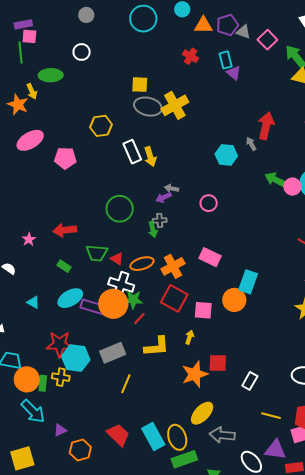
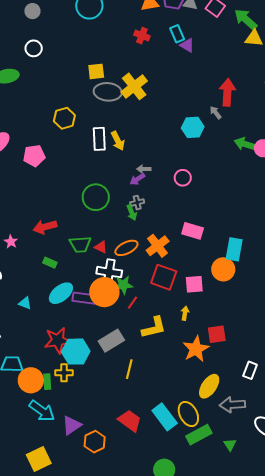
white rectangle: (132, 152) -> (99, 139), turned 30
white rectangle: (250, 381) -> (250, 370), moved
purple triangle: (60, 430) -> (72, 425), size x1.5

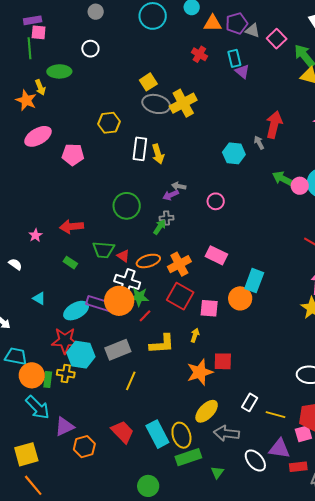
yellow square: (96, 71) -> (148, 82), turned -36
green arrow: (132, 213) -> (160, 227), turned -133
cyan ellipse: (61, 293) -> (76, 311), moved

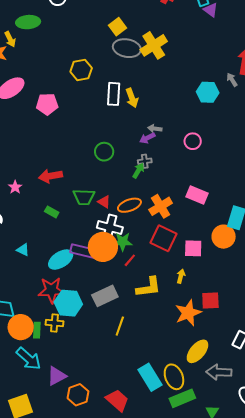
green circle: (127, 206) -> (104, 152), size x0.7
red trapezoid: (122, 432) -> (117, 400), moved

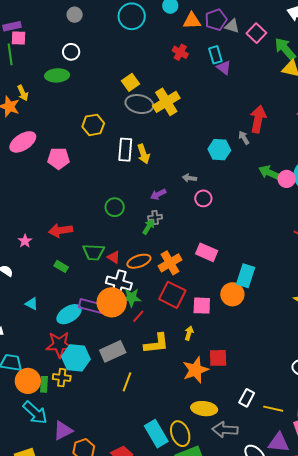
green ellipse: (28, 22) -> (57, 75), moved
gray arrow: (155, 129) -> (189, 178), moved
yellow ellipse: (197, 351) -> (204, 409), turned 55

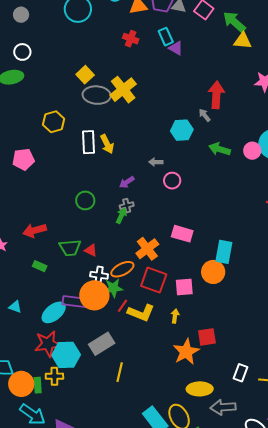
green arrow: (269, 173) -> (220, 149), moved
orange ellipse: (139, 261) -> (122, 269), moved
white cross: (119, 283) -> (99, 275), size x0.7
yellow L-shape: (156, 344) -> (141, 313), moved, turned 36

